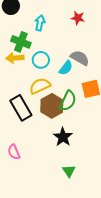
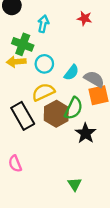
gray semicircle: (80, 58) -> (94, 79), moved
black star: (63, 137) -> (86, 133), moved

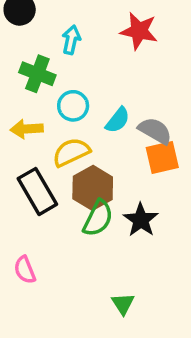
red star: (84, 18) -> (139, 31), size x1.5
yellow arrow: (16, 62) -> (27, 129), moved
green semicircle: (74, 108) -> (98, 218), moved

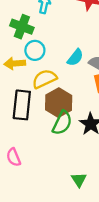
cyan circle: (73, 106) -> (35, 50), moved
black rectangle: (37, 191) -> (22, 105), turned 36

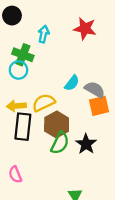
cyan circle: (35, 50) -> (19, 70), moved
yellow arrow: (15, 63) -> (16, 106), moved

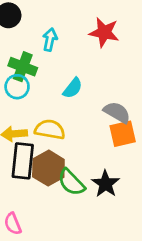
cyan semicircle: (72, 83) -> (73, 88), moved
yellow semicircle: (44, 103) -> (50, 129), turned 35
brown hexagon: (57, 124) -> (48, 168), moved
green semicircle: (60, 143) -> (71, 182), turned 110

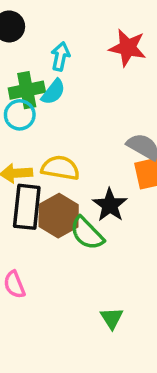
green cross: (23, 67) -> (27, 90), turned -32
cyan semicircle: (73, 88) -> (53, 92), moved
black star: (106, 184) -> (110, 205), moved

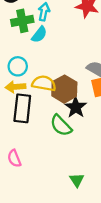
green cross: (27, 90) -> (22, 21), moved
cyan circle: (20, 115) -> (18, 66), moved
brown hexagon: (59, 216) -> (64, 89), moved

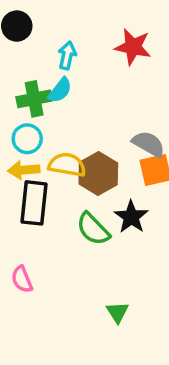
green cross: (22, 21) -> (34, 99), moved
black star: (76, 107) -> (131, 217), moved

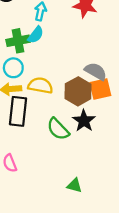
brown hexagon: (98, 173) -> (78, 91), moved
green triangle: (117, 312) -> (75, 185), turned -42

